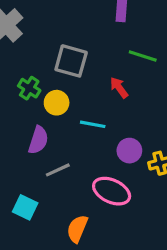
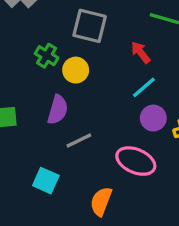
cyan line: (93, 124) -> (144, 87), moved, turned -50

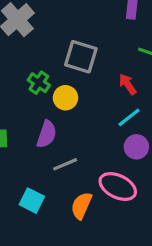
orange semicircle: (101, 201) -> (81, 206), moved

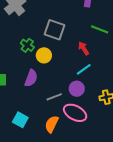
purple circle: (136, 147) -> (77, 89), moved
gray line: (65, 164) -> (54, 97), moved

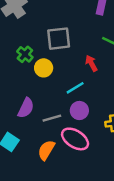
gray square: (55, 30) -> (59, 39), turned -30
cyan line: (84, 69) -> (75, 88), moved
purple semicircle: (31, 78) -> (26, 108), moved

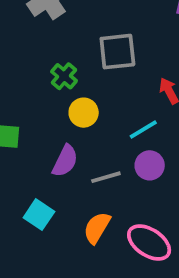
yellow circle: (44, 68) -> (84, 113), moved
pink ellipse: (75, 139) -> (149, 242), moved

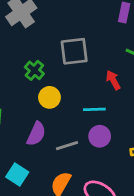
cyan line: (143, 129) -> (94, 109), turned 30

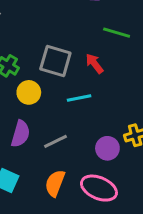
gray square: (74, 51) -> (55, 61), moved, turned 32
purple circle: (100, 136) -> (107, 148), moved

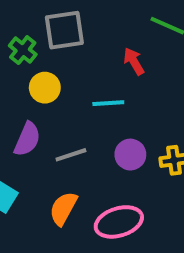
gray square: (55, 61) -> (64, 30), moved, turned -32
purple circle: (107, 148) -> (130, 155), moved
pink ellipse: (99, 188) -> (119, 222), turned -48

